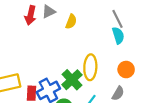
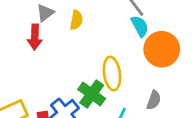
red arrow: (30, 15) -> (35, 37), moved
orange circle: (126, 70) -> (162, 49), moved, size x1.6

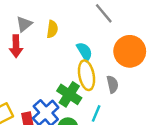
cyan semicircle: (140, 26) -> (84, 52), moved
gray semicircle: (154, 100) -> (112, 84), moved, turned -30

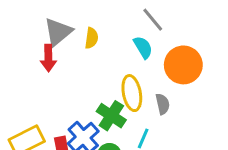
gray triangle: (24, 24) -> (58, 32), size x1.5
cyan semicircle: (84, 52) -> (143, 47), moved

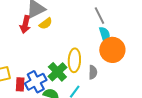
yellow semicircle: (91, 38) -> (46, 24), moved, turned 32
cyan semicircle: (143, 47) -> (105, 35), moved

